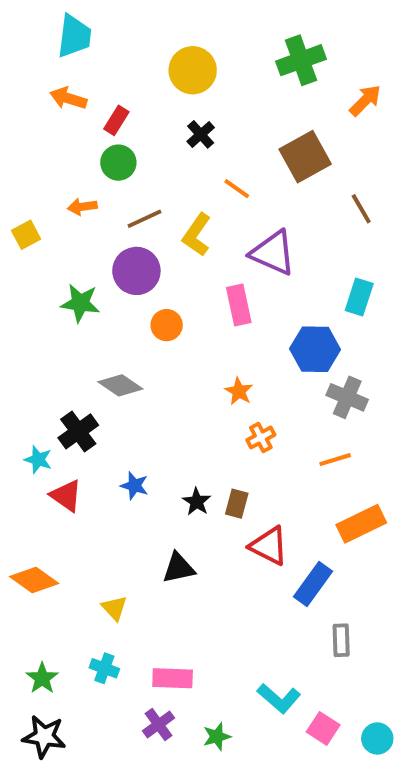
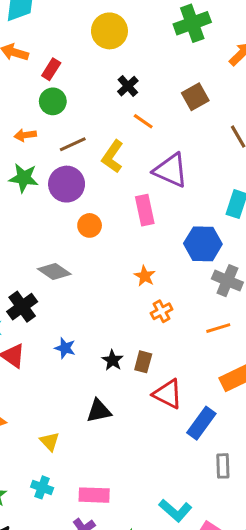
black cross: (201, 134) -> (128, 86), moved
brown square: (305, 157) -> (195, 97), size x0.7
green star: (80, 303) -> (24, 178), moved

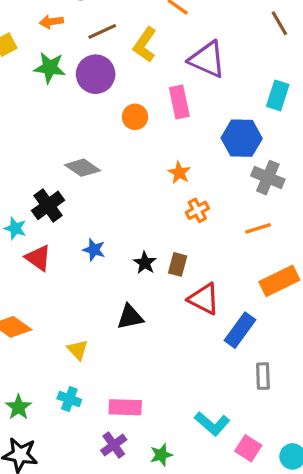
orange circle: (90, 225) -> (135, 117), moved

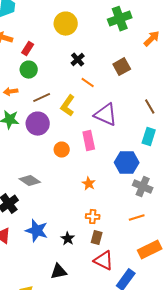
brown line: (279, 23) -> (150, 107), moved
orange cross: (197, 210) -> (93, 217), moved, turned 32
blue star: (94, 250) -> (37, 231), size x1.6
brown rectangle: (178, 264) -> (97, 238), moved

